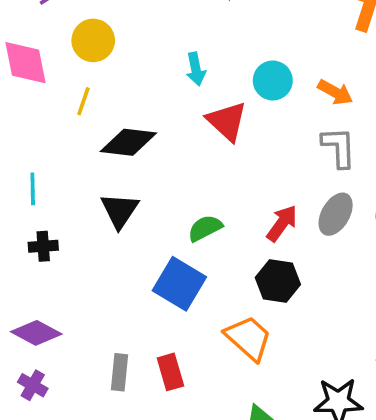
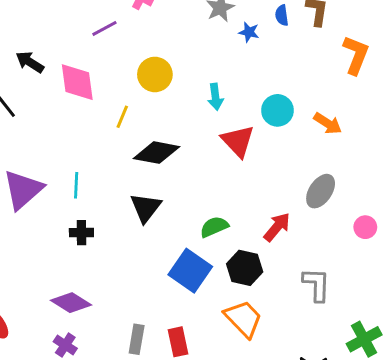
yellow circle: (93, 40) -> (155, 74), moved
gray L-shape: (339, 147) -> (317, 285), moved
gray ellipse: (336, 214) -> (321, 191), moved
black hexagon: (278, 281) -> (245, 268), moved

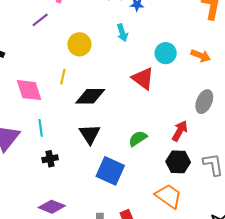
pink diamond: (77, 82) -> (29, 90), moved
cyan arrow: (215, 97) -> (122, 33), moved
black hexagon: (245, 268) -> (178, 162), moved
blue square: (190, 271) -> (110, 171), moved

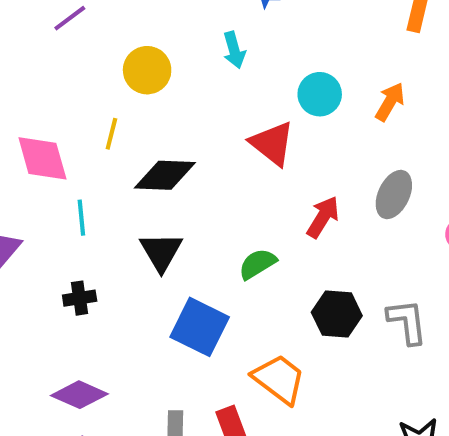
orange arrow: (201, 56) -> (390, 102), turned -84
cyan line: (41, 128) -> (81, 218), moved
red arrow: (180, 131) -> (323, 217), moved
orange trapezoid: (169, 196) -> (279, 379), moved

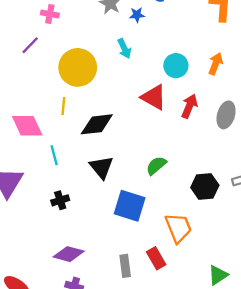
yellow circle: (147, 70) -> (78, 67), size x1.4
red arrow: (323, 217) -> (189, 106), moved
orange trapezoid: (279, 379) -> (178, 228), turned 40

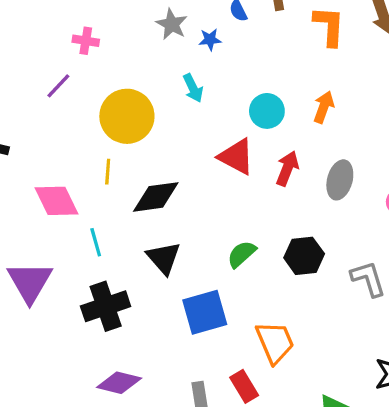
black hexagon: (205, 186) -> (304, 256), moved
black cross: (60, 200) -> (106, 306), size x1.8
blue square: (130, 206) -> (205, 312), turned -32

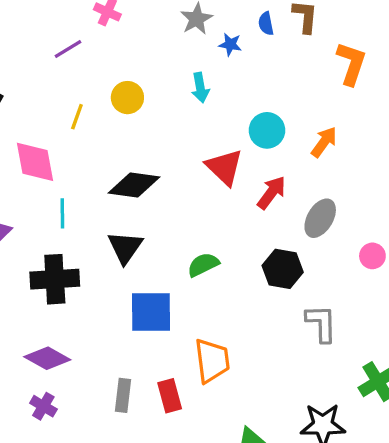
yellow circle: (127, 116) -> (127, 98), size x0.6
yellow line: (108, 172) -> (77, 117), moved
black hexagon: (304, 256) -> (283, 269), moved

